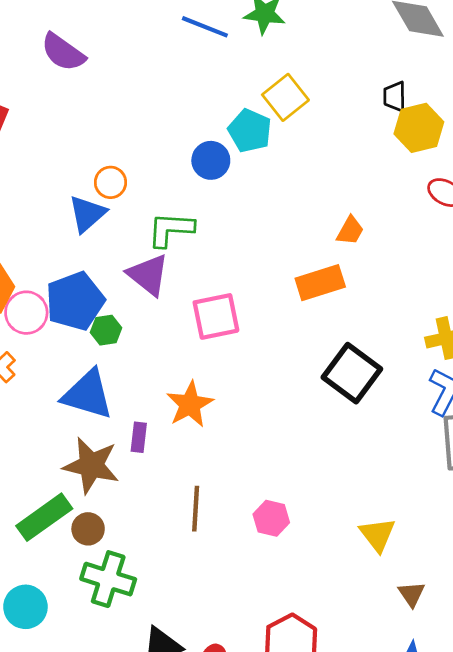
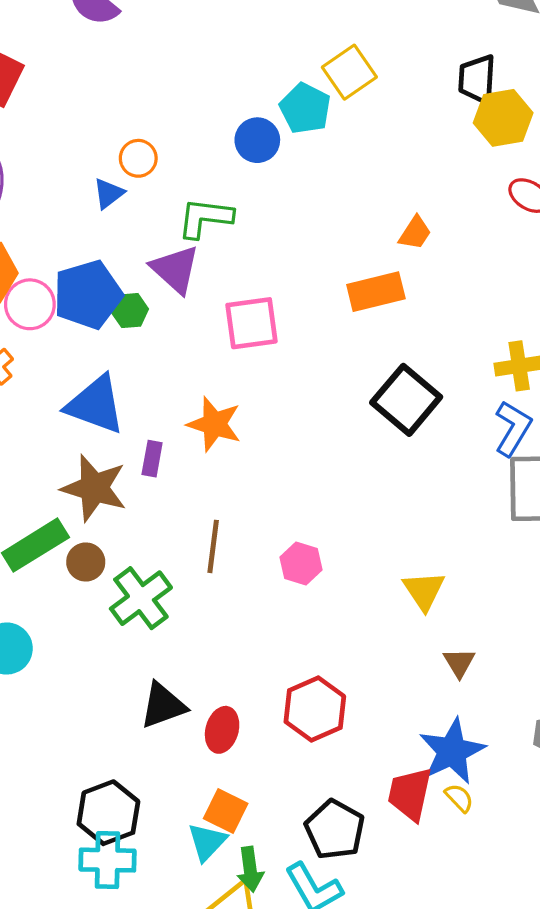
black trapezoid: (395, 96) -> (477, 79), size x1.4
blue triangle: (87, 214) -> (109, 193), size x0.7
green hexagon: (106, 330) -> (130, 311), moved
orange star: (190, 404) -> (214, 424), turned -30
green cross: (108, 579) -> (141, 598), moved, turned 32

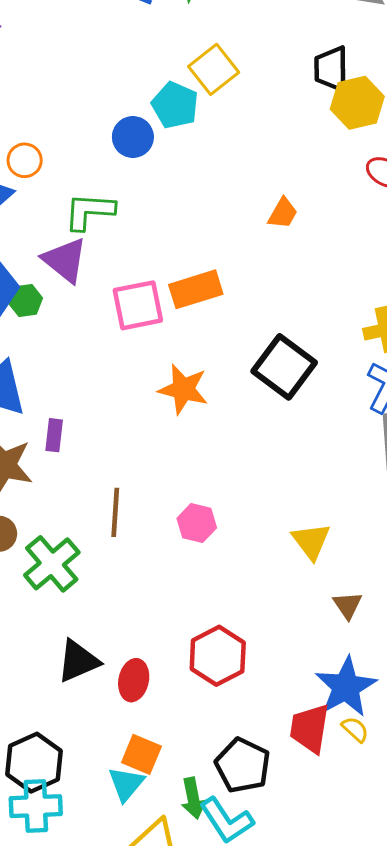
orange rectangle: (376, 292) -> (196, 289), moved
orange star: (214, 424) -> (183, 389), moved
green arrow: (250, 869) -> (193, 798), moved

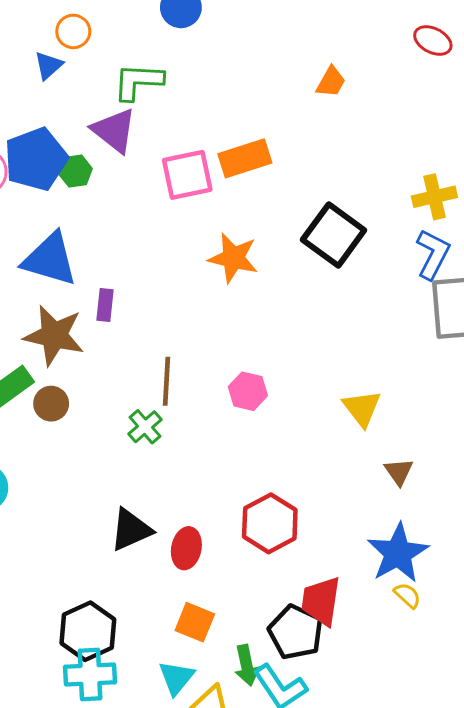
green cross: (52, 564) -> (145, 427), moved, size x0.6
red trapezoid: (310, 728) -> (321, 601), moved
cyan triangle: (126, 784) -> (176, 678), moved

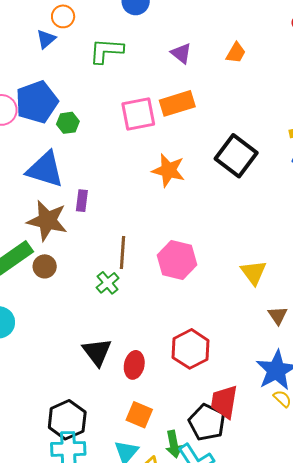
purple triangle: (114, 130) -> (181, 53), moved, size x0.7
green hexagon: (75, 171) -> (68, 123), moved
pink hexagon: (248, 391) -> (177, 260), size x1.5
black triangle: (131, 530) -> (97, 352), turned -44

